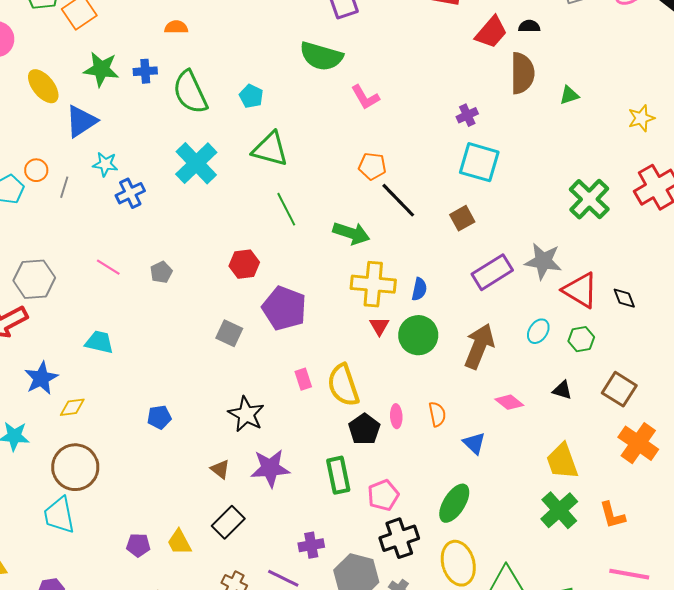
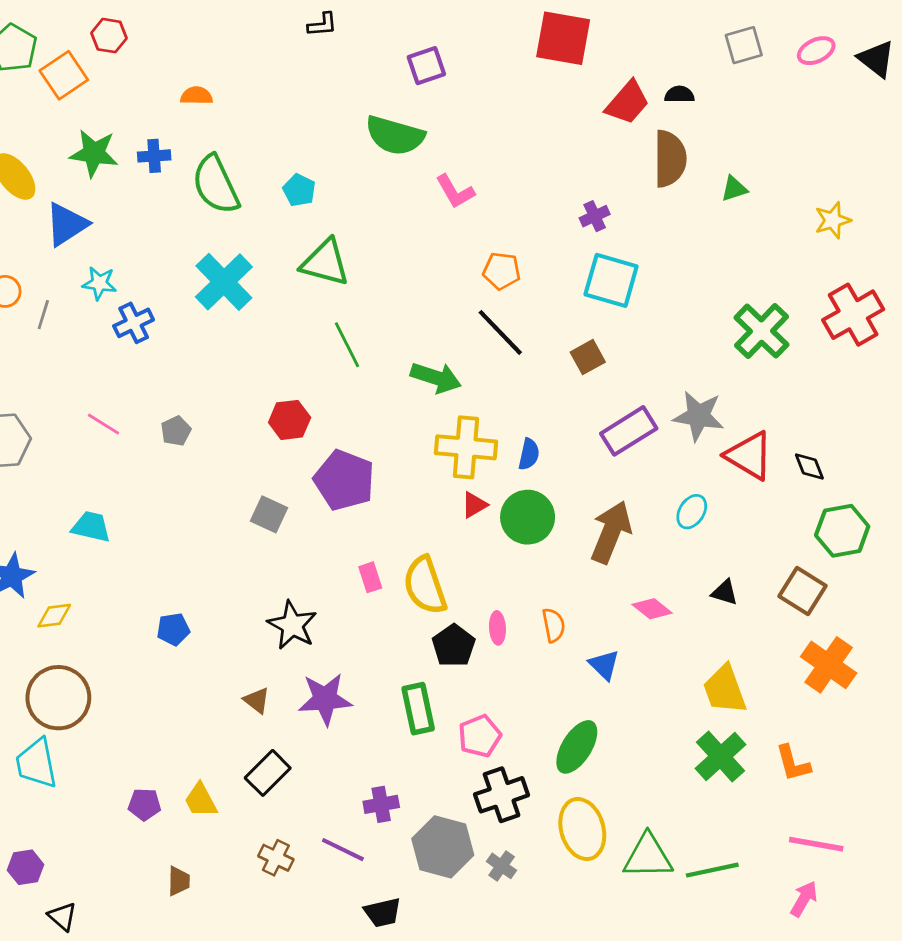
orange pentagon: (372, 166) -> (502, 271), moved
red triangle: (379, 326) -> (474, 505), turned 30
green hexagon: (581, 339) -> (842, 531), moved, size x1.5

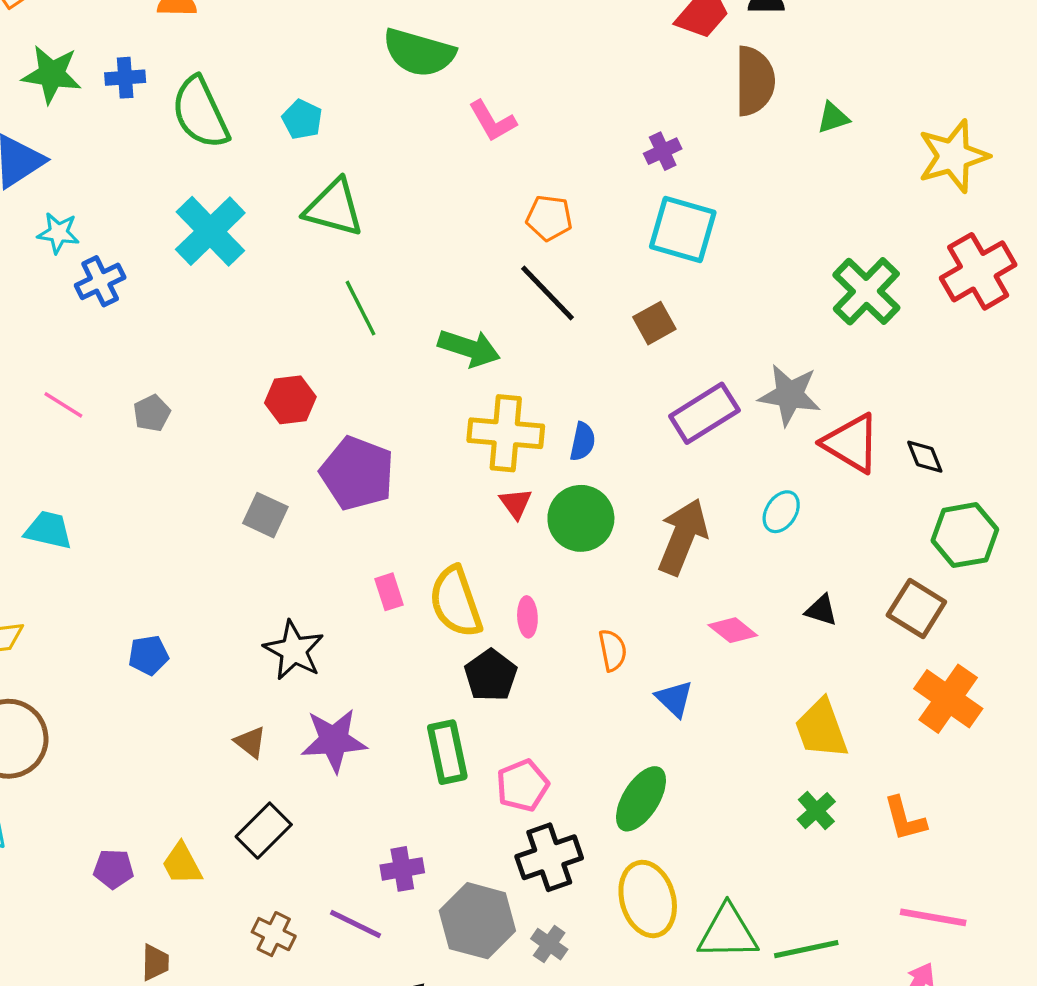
yellow star: (833, 220) -> (953, 156), size x1.6
red triangle: (474, 505) -> (516, 503), turned -36
pink ellipse: (497, 628) -> (527, 617), moved
green cross: (720, 757) -> (816, 811), size x0.6

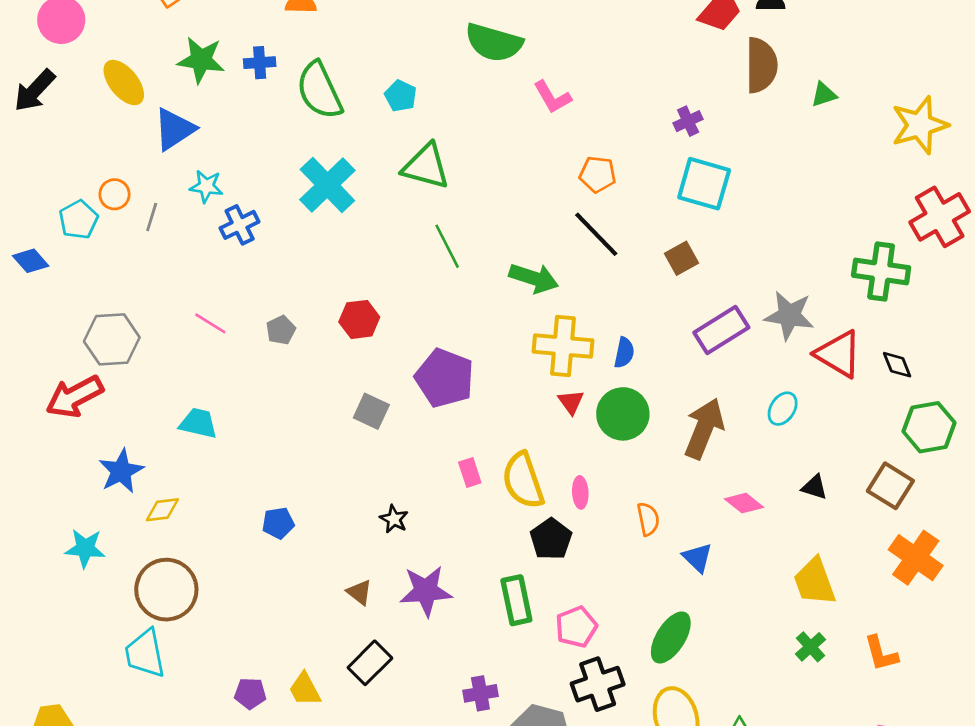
green cross: (866, 291) -> (881, 272), moved, turned -36
red hexagon: (290, 400) -> (359, 319), moved
black star: (294, 650) -> (394, 519), size x0.6

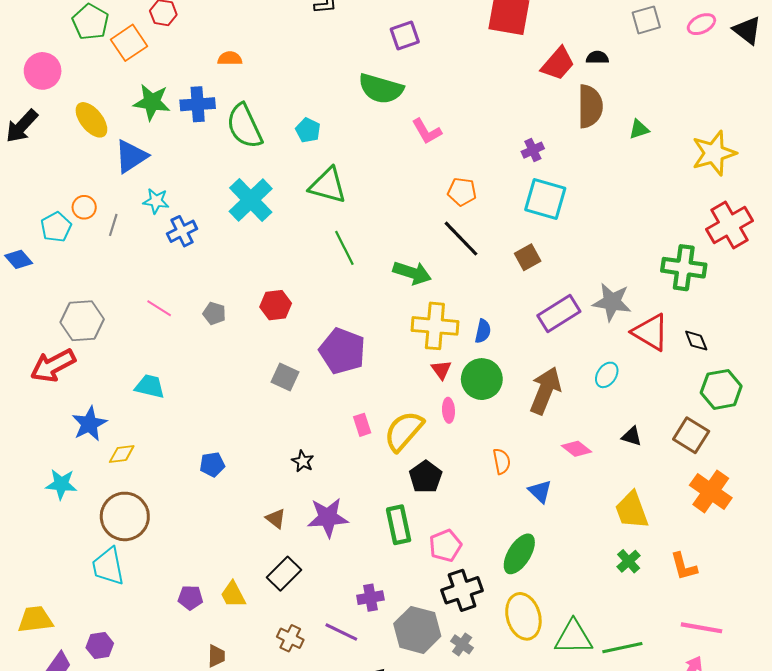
blue cross: (260, 63) -> (198, 104), size x1.4
gray pentagon: (281, 330) -> (214, 313), turned -30
yellow semicircle: (523, 480) -> (404, 431), turned 60
pink ellipse: (580, 492) -> (448, 410), moved

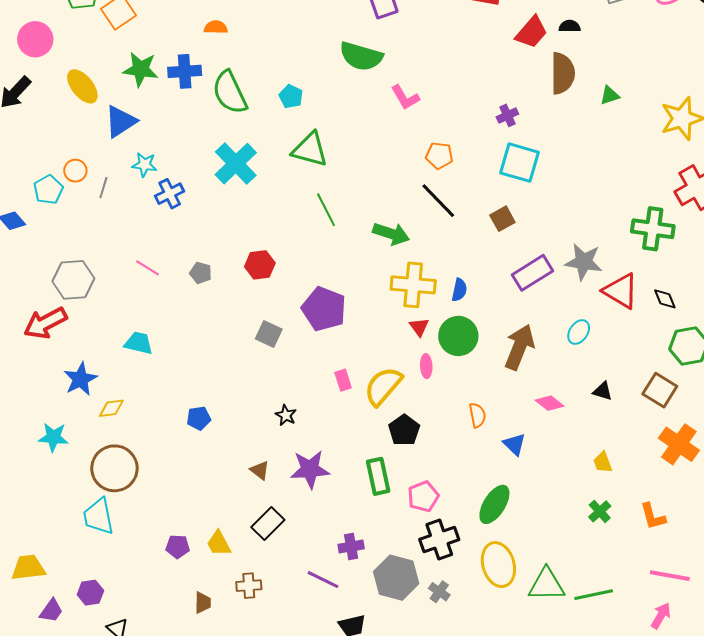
yellow trapezoid: (632, 510) -> (603, 462), size x0.6
brown cross: (290, 638) -> (249, 586), moved, turned -30

